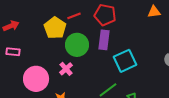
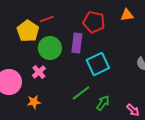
red pentagon: (105, 15) -> (94, 22), moved

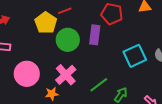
cyan square: (98, 64) -> (135, 56), moved
pink cross: (39, 72) -> (66, 75), moved, size x1.5

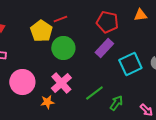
purple rectangle: (95, 35) -> (104, 48), moved, turned 36

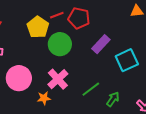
red pentagon: (107, 22) -> (79, 18), moved

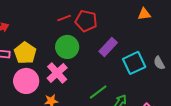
yellow pentagon: (38, 27) -> (25, 53), moved
pink cross: (58, 79) -> (57, 73), moved

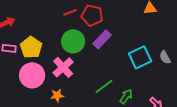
purple rectangle: (108, 47) -> (102, 39), moved

